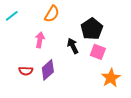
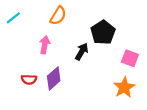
black arrow: (73, 46) -> (82, 52), turned 56
pink square: (98, 52) -> (130, 58), moved

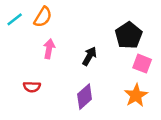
orange semicircle: (58, 16) -> (43, 17), moved
black pentagon: (103, 32) -> (129, 35), moved
purple diamond: (54, 78) -> (85, 97), moved

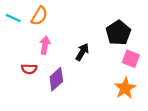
cyan line: (15, 19) -> (13, 18), turned 63
red semicircle: (32, 87) -> (29, 69), moved
purple diamond: (85, 97) -> (56, 79), moved

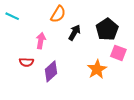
orange semicircle: (39, 16) -> (58, 14), moved
black arrow: (82, 52) -> (74, 33), moved
orange star: (125, 88) -> (97, 69), moved

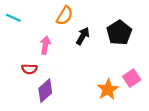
pink square: (118, 53) -> (132, 78), moved, turned 35
orange star: (97, 69) -> (108, 89), moved
purple diamond: (51, 71) -> (45, 91), moved

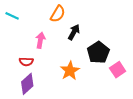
black pentagon: (119, 33) -> (98, 52), moved
orange star: (108, 89) -> (70, 71), moved
purple diamond: (45, 91) -> (27, 84), moved

